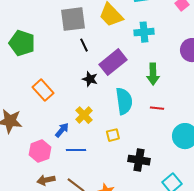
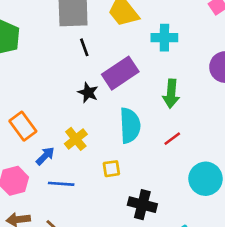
orange rectangle: (43, 90) -> (23, 126), moved
red line: (157, 108) -> (172, 139), turned -48

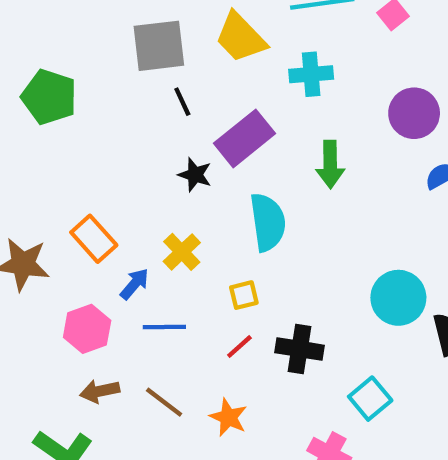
red line: (172, 139) -> (239, 347), moved

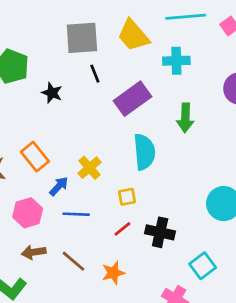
black star: (195, 175) -> (52, 93), moved
orange star: (228, 417) -> (113, 273), turned 30

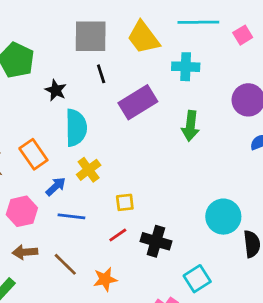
cyan semicircle: (144, 152) -> (76, 128), moved

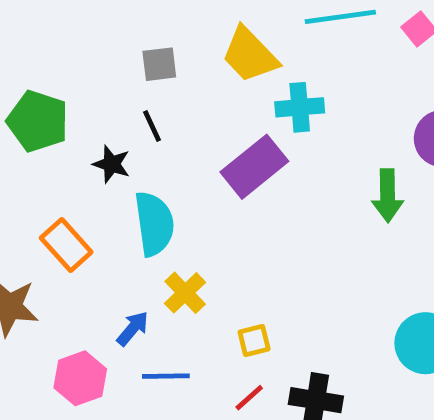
gray square: (91, 36) -> (159, 64), size x0.6
cyan cross: (186, 67) -> (300, 107), moved
black line: (101, 74) -> (152, 126), moved
green arrow: (190, 126) -> (388, 196), moved
orange rectangle: (33, 154) -> (66, 245), moved

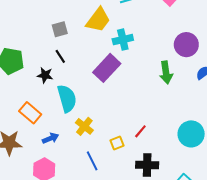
yellow trapezoid: (250, 55) -> (98, 20), turned -92
blue arrow: (133, 328) -> (50, 138), moved, turned 35
blue line: (166, 376) -> (92, 161), moved, turned 72
red line: (249, 398) -> (140, 131), moved

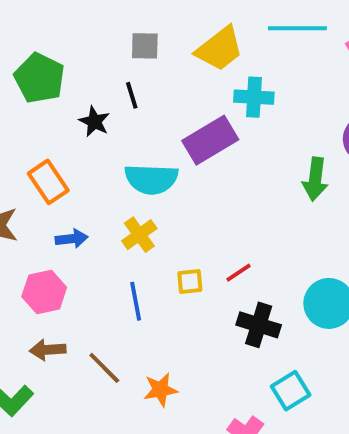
cyan semicircle: (67, 98) -> (151, 179), moved, turned 92
black cross: (147, 165) -> (259, 325), moved

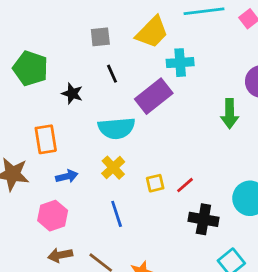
black line: (132, 95) -> (112, 74), moved
orange rectangle: (48, 182) -> (46, 139), turned 32
yellow square: (190, 281) -> (155, 183), moved

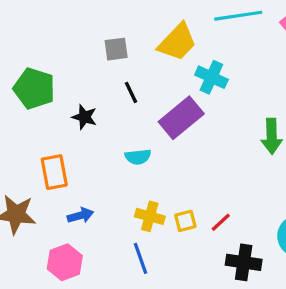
cyan cross: (180, 63) -> (211, 77), turned 30
cyan semicircle: (117, 128) -> (138, 157), size x0.6
yellow cross: (113, 168) -> (150, 216), moved, turned -30

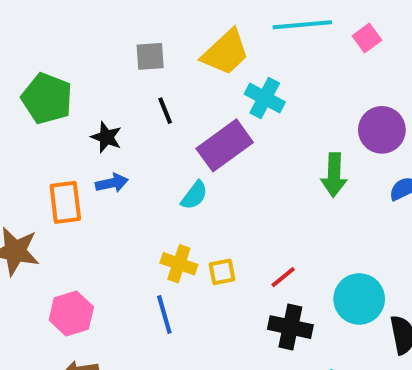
cyan semicircle: (138, 157) -> (194, 195), moved, turned -50
blue arrow: (80, 215) -> (112, 183), moved
red line: (221, 222) -> (283, 277), moved

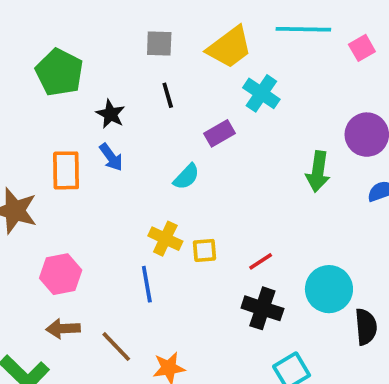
purple rectangle: (225, 145) -> (219, 133), size x0.6
blue arrow: (112, 183) -> (111, 157), turned 60

